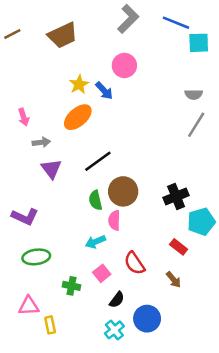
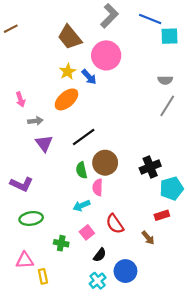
brown trapezoid: (63, 35) -> (70, 37), moved, turned 76
pink circle: (124, 65) -> (106, 55), size x1.4
red rectangle: (179, 247) -> (162, 215), moved, turned -56

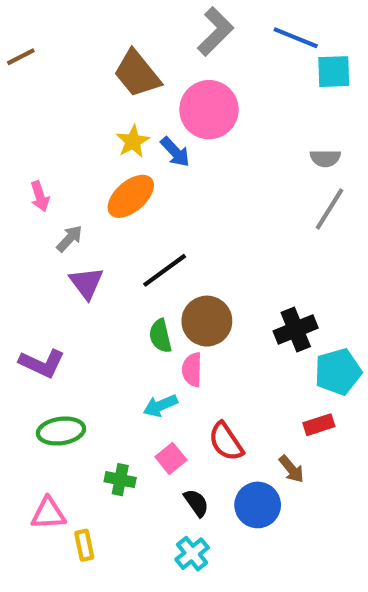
gray arrow: (35, 121) -> (69, 239), turned -40
black semicircle: (100, 255) -> (196, 503), turned -72
blue circle: (125, 271) -> (258, 505), moved

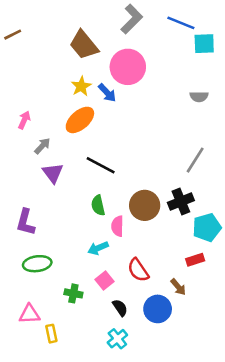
pink arrow: (40, 196) -> (24, 120), turned -138
gray line: (329, 209) -> (195, 160), moved
black line: (165, 270) -> (101, 165), turned 64
brown circle: (207, 321) -> (145, 205), moved
purple L-shape: (42, 363) -> (26, 222), turned 80

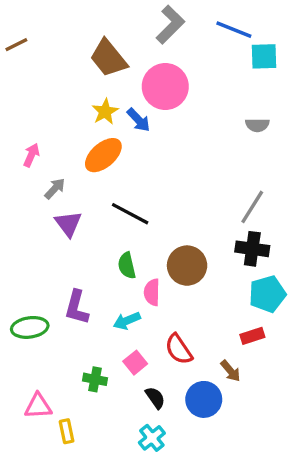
black cross: (181, 202) -> (252, 249), moved, turned 30
purple L-shape: (26, 222) -> (77, 307), moved
green ellipse: (37, 264) -> (30, 327), moved

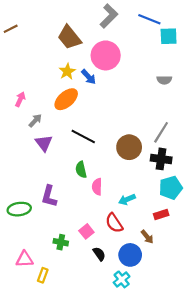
brown circle: (187, 266) -> (129, 147), moved
cyan arrow: (127, 321) -> (127, 199), moved
yellow rectangle: (67, 431) -> (43, 275), turned 32
cyan cross: (152, 438) -> (122, 279), moved

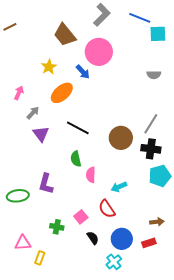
yellow star: (67, 71) -> (49, 67), moved
red rectangle: (161, 214) -> (149, 243), moved
brown arrow: (147, 237) -> (157, 222), moved, turned -56

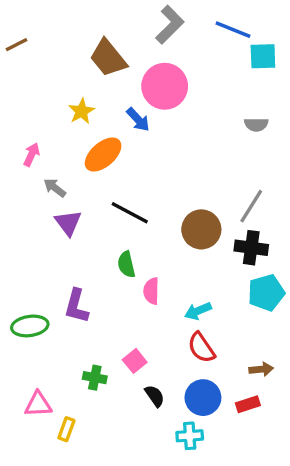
gray arrow: (33, 113) -> (55, 188), turned -96
red semicircle: (107, 209) -> (201, 348), moved
cyan cross: (114, 262) -> (190, 436), turned 35

